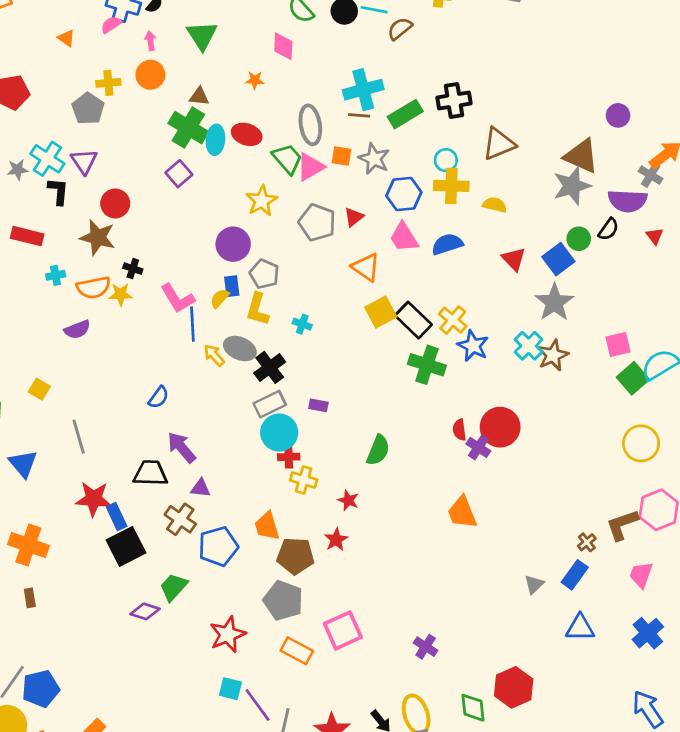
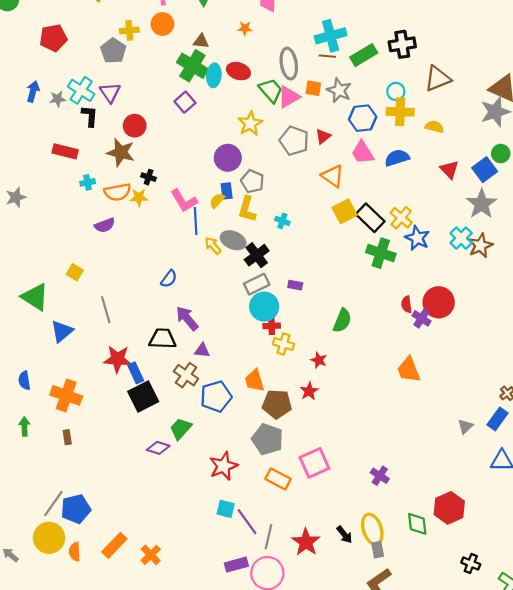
blue triangle: (23, 464) -> (62, 331), turned 30

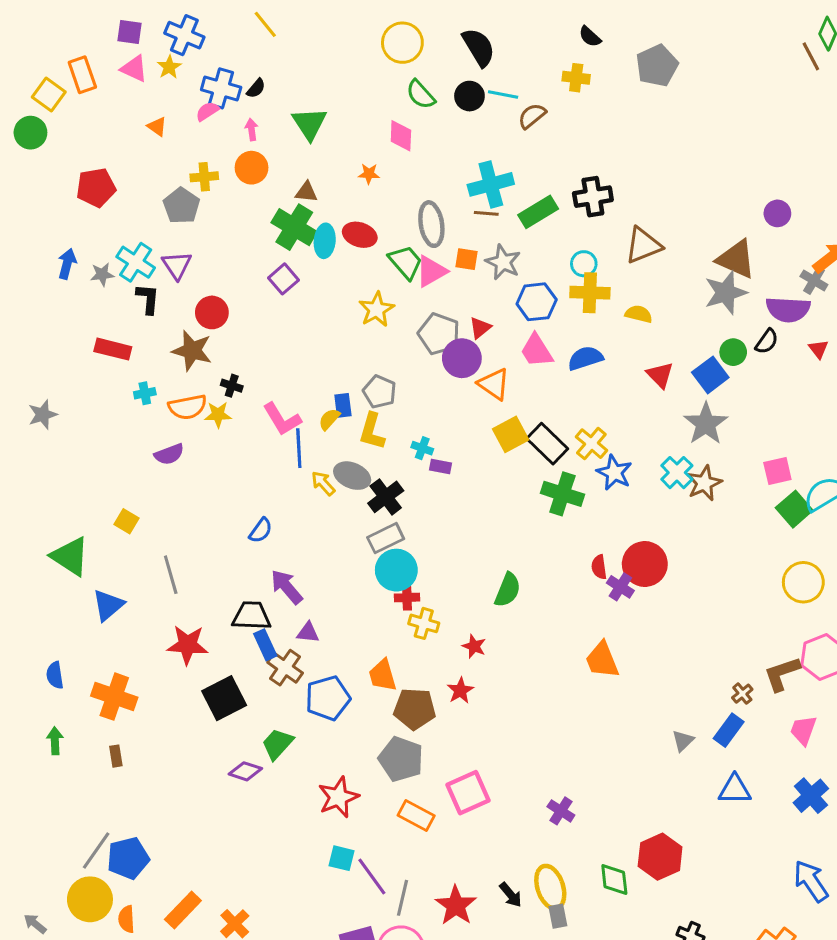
purple circle: (228, 158) -> (462, 358), moved
purple rectangle: (295, 285) -> (441, 466), moved
blue rectangle: (136, 373) -> (265, 645), moved

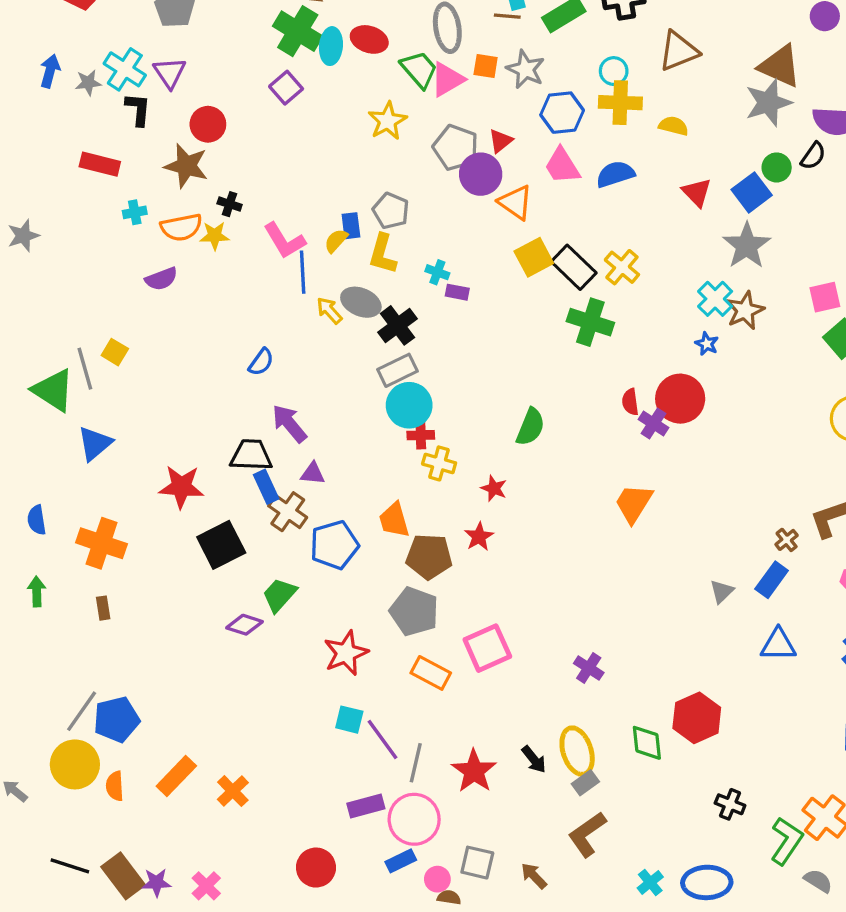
blue star: (614, 473) -> (707, 344), moved, size x0.6
gray line: (171, 575) -> (85, 369), moved
orange trapezoid: (602, 660) -> (634, 503), turned 54
gray rectangle: (558, 916) -> (585, 783), turned 65

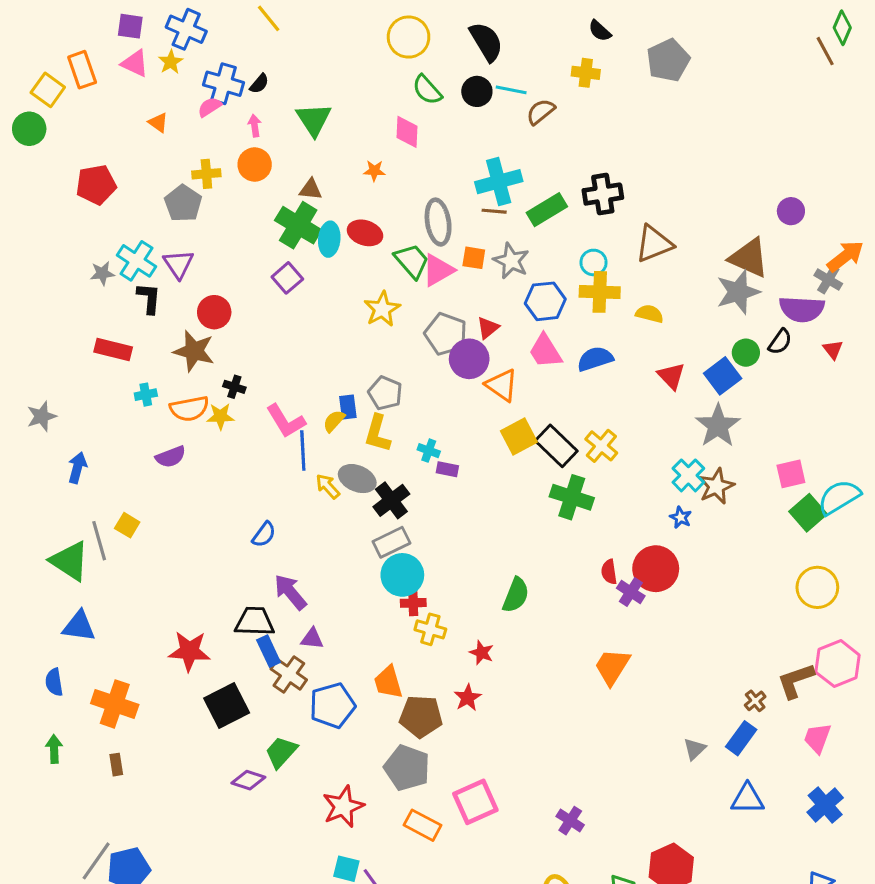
blue arrow: (50, 71) -> (77, 468), moved
blue triangle: (95, 443) -> (79, 626), moved, turned 48

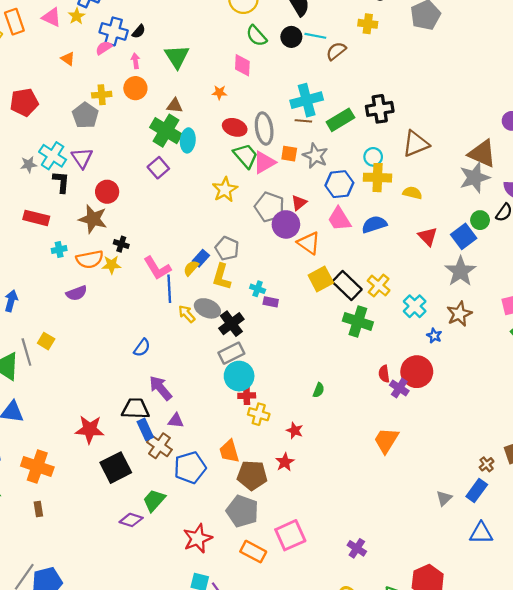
red ellipse: (365, 233) -> (235, 127), moved
blue rectangle: (348, 407) -> (201, 258), turned 49
cyan cross: (688, 475) -> (415, 306), moved
green semicircle: (516, 595) -> (319, 390), size x0.6

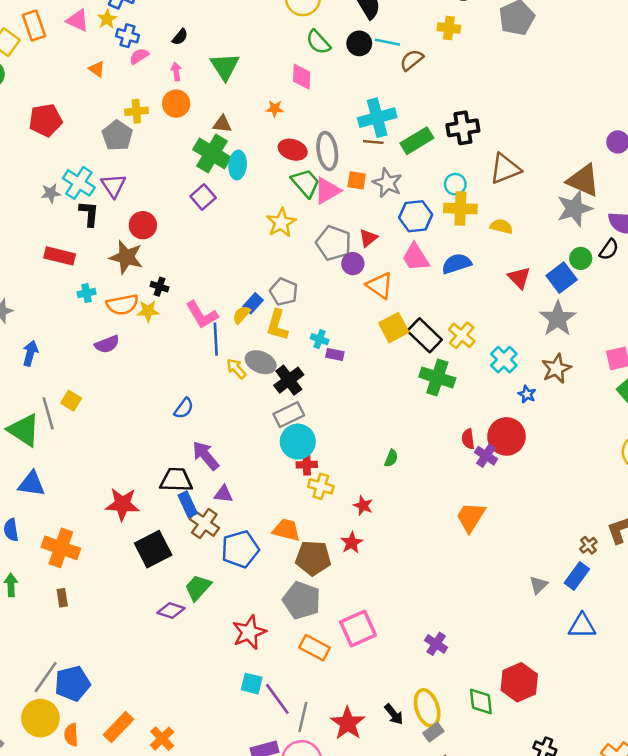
blue cross: (114, 31) -> (127, 36), moved, size x0.7
purple circle: (286, 224) -> (353, 264), size x0.7
orange trapezoid: (229, 451) -> (286, 530), turned 120

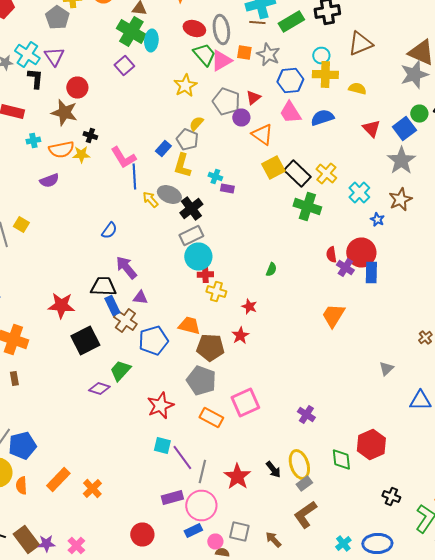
yellow semicircle: (241, 315) -> (196, 124), moved
blue rectangle: (577, 576) -> (371, 272), moved, turned -35

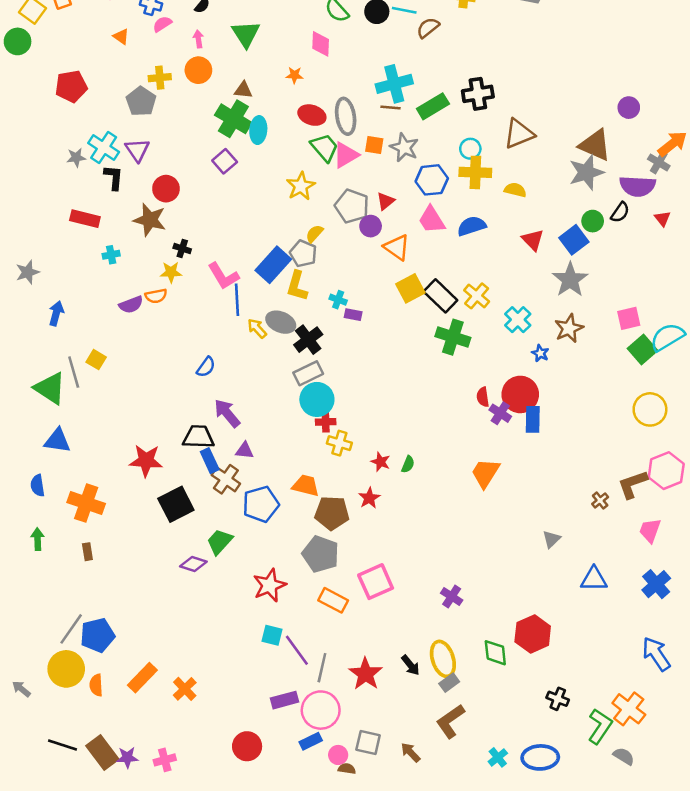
blue rectangle: (163, 148) -> (273, 265), size x1.8
orange semicircle: (61, 150) -> (156, 296), moved, size x0.7
green semicircle: (271, 270) -> (408, 464), moved
pink cross: (76, 546) -> (165, 760), turned 30

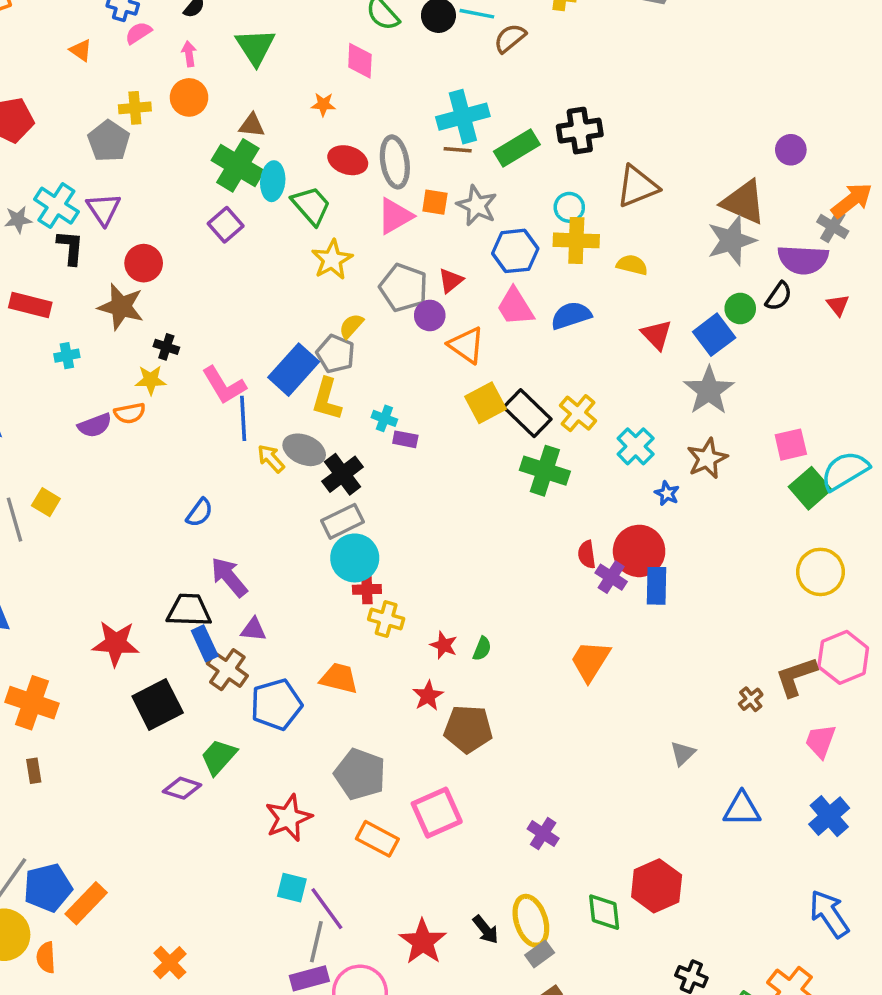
green trapezoid: (324, 147) -> (311, 206), moved
brown pentagon: (332, 513) -> (468, 729), moved
gray line: (322, 668) -> (316, 942), moved
orange rectangle: (142, 678) -> (86, 903), moved

